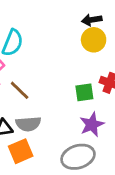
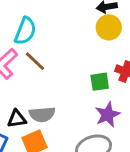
brown line: (20, 90) -> (35, 61), moved

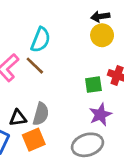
cyan semicircle: (25, 31) -> (41, 40), moved
gray semicircle: (42, 114) -> (41, 114), turned -70

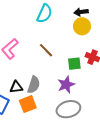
cyan semicircle: (41, 40) -> (44, 14), moved
brown line: (35, 66) -> (46, 50), moved
purple star: (100, 115) -> (66, 85), moved

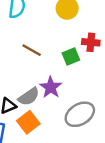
gray semicircle: (34, 85) -> (29, 97), turned 54
purple star: (66, 85) -> (51, 87), moved

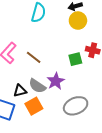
brown line: (32, 50) -> (34, 57), moved
gray semicircle: (29, 97) -> (37, 86), turned 60

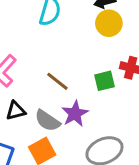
brown line: (34, 57) -> (57, 81), moved
black triangle: (20, 91) -> (16, 111), moved

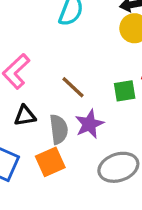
gray semicircle: (47, 121) -> (59, 129), turned -136

